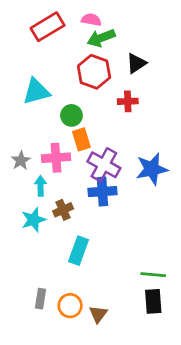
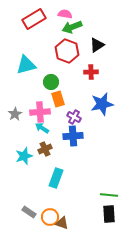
purple cross: (104, 165) -> (74, 117), size x0.6
blue star: (152, 169) -> (102, 104), moved
cyan arrow: (40, 186) -> (42, 128), moved, turned -56
gray rectangle: (40, 299) -> (29, 212), turned -64
brown triangle: (98, 314) -> (62, 223), moved, turned -48

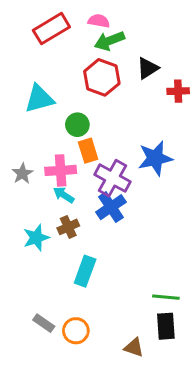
red cross: (91, 72) -> (178, 91), moved
purple cross: (74, 117) -> (112, 178), size x1.6
blue cross: (73, 136) -> (111, 207), turned -30
brown triangle: (62, 223) -> (134, 348), moved

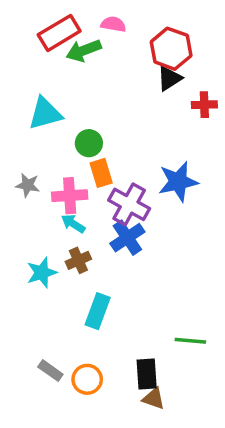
green arrow: (109, 41) -> (84, 50), moved
red hexagon: (102, 77) -> (171, 49), moved
gray star: (22, 174) -> (28, 185), moved, turned -30
black rectangle: (166, 326) -> (147, 374), moved

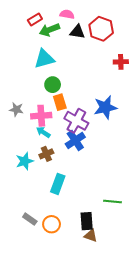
red rectangle: (59, 33) -> (35, 19), size x0.6
black triangle: (169, 78) -> (77, 32), moved, turned 42
cyan triangle: (45, 113) -> (44, 59), moved

